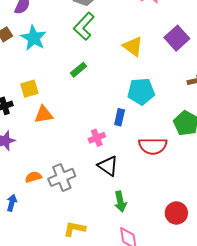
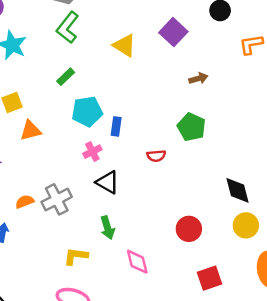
cyan pentagon: (141, 92) -> (87, 111), moved
red semicircle: (153, 146) -> (156, 156), size x0.6
green arrow: (120, 202) -> (107, 228), moved

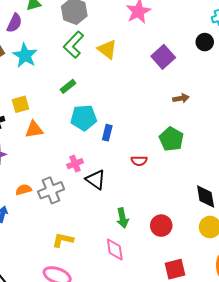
yellow triangle: (124, 45) -> (107, 49), moved
pink cross: (92, 152) -> (75, 164), moved
green arrow: (107, 228) -> (122, 218), moved

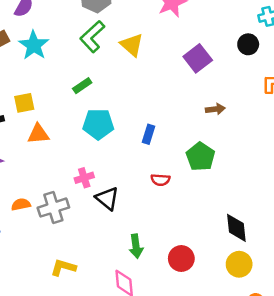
blue rectangle: (107, 133) -> (148, 134), moved

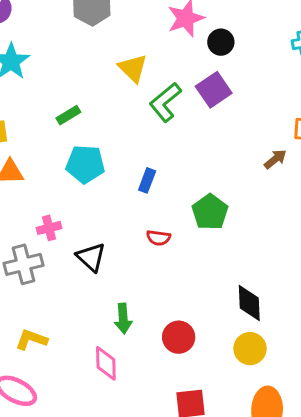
green L-shape: (92, 37) -> (165, 102), moved
black circle: (248, 44) -> (221, 42), moved
brown arrow: (215, 109) -> (275, 159), moved, turned -36
pink cross: (84, 178) -> (49, 228), moved

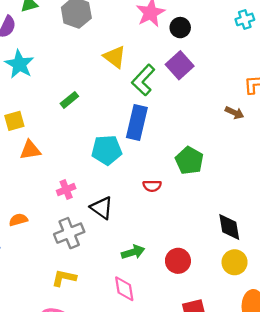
brown arrow: (275, 159) -> (235, 113), turned 72
cyan pentagon: (85, 164) -> (107, 150), moved
blue rectangle: (147, 180) -> (137, 122), moved, size x1.8
gray cross: (24, 264) -> (69, 233), moved
green arrow: (123, 319) -> (133, 252), turned -95

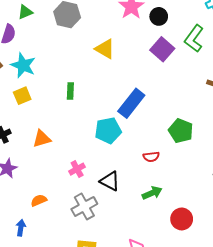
green L-shape: (143, 80) -> (194, 39), moved
green rectangle: (69, 100) -> (70, 91), turned -42
yellow square: (14, 121) -> (22, 96), moved
blue rectangle: (137, 122) -> (131, 103), turned 32
green arrow: (133, 252) -> (152, 193), moved

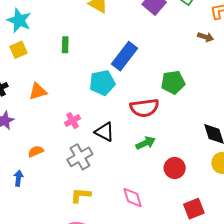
green pentagon: (181, 131) -> (173, 82), turned -30
red semicircle: (151, 157) -> (144, 108), size x1.8

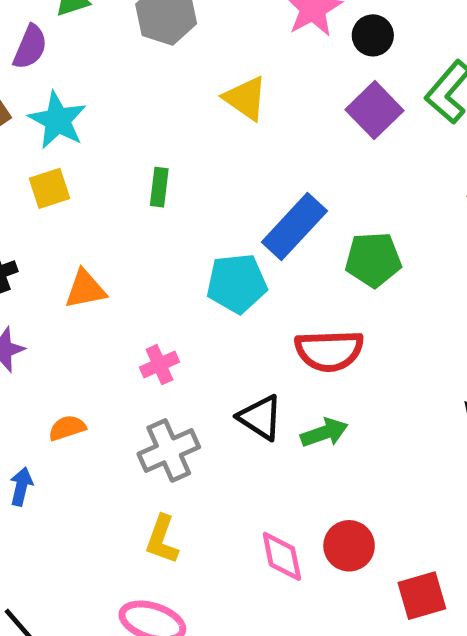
green pentagon: (173, 82) -> (373, 260), moved
black triangle: (105, 132) -> (260, 417), moved
red circle: (175, 168) -> (349, 546), moved
yellow L-shape: (81, 195) -> (162, 540), turned -80

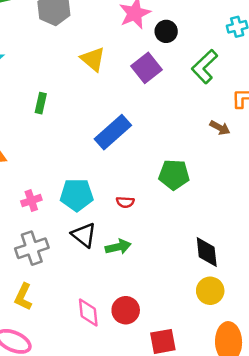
purple square: (375, 110) -> (147, 68), moved
green pentagon: (373, 260) -> (174, 175), moved
cyan pentagon: (237, 283) -> (77, 195), moved
red semicircle: (329, 351) -> (125, 202), size x0.5

